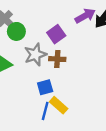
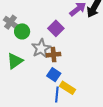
brown cross: (57, 59) -> (54, 55), moved
blue square: (45, 87) -> (54, 75), turned -32

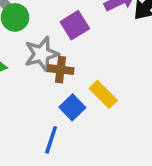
blue square: (54, 75) -> (72, 107), moved
yellow rectangle: (68, 88) -> (103, 94), moved

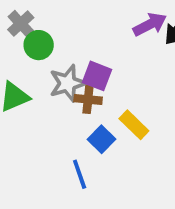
purple square: (75, 25) -> (97, 76), moved, turned -36
blue line: (51, 140) -> (80, 174), turned -36

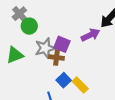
purple arrow: (150, 24) -> (90, 35), moved
yellow rectangle: (134, 125) -> (80, 85), moved

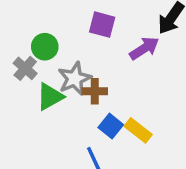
gray cross: (19, 14) -> (25, 68), moved
purple square: (62, 44) -> (102, 25), moved
green triangle: (15, 55) -> (50, 97), moved

